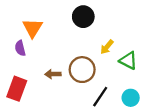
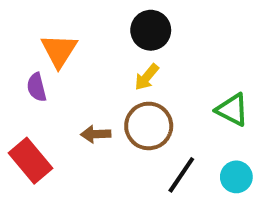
yellow arrow: (107, 47) -> (147, 77), moved
red rectangle: (17, 89) -> (30, 161), turned -60

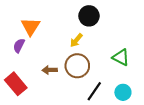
black circle: (151, 30) -> (89, 16), moved
purple semicircle: (37, 87) -> (19, 46), turned 40

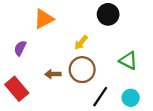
black circle: (89, 16) -> (108, 14), moved
orange triangle: (31, 26) -> (44, 19), moved, turned 30

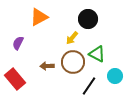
black circle: (108, 14) -> (88, 19), moved
green triangle: (128, 61) -> (97, 54), moved
cyan circle: (131, 98) -> (115, 76), moved

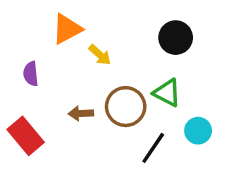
black circle: (88, 19) -> (176, 38), moved
yellow arrow: (72, 38) -> (100, 55), moved, turned -88
purple semicircle: (18, 43) -> (31, 74), turned -32

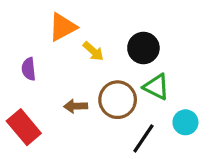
black circle: (176, 38) -> (143, 48), moved

